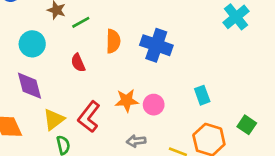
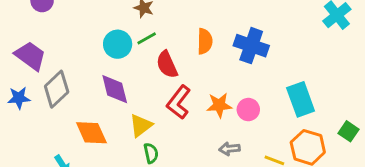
green line: (81, 22) -> (147, 38), moved
red semicircle: (78, 63) -> (167, 65), size x1.4
cyan rectangle: (202, 95) -> (301, 99), size x1.6
red L-shape: (89, 117) -> (179, 102), moved

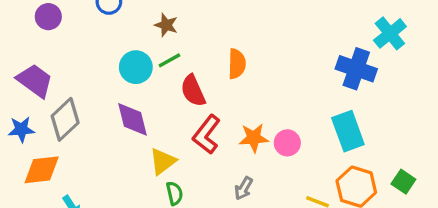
blue cross: (251, 46) -> (356, 69), moved
green square: (348, 131) -> (403, 182), moved
orange diamond: (91, 133) -> (42, 170), moved, turned -72
gray arrow: (229, 149) -> (244, 188), moved, turned -54

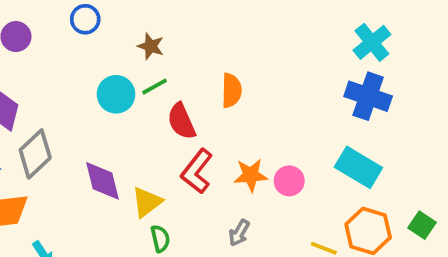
cyan cross: (390, 33) -> (372, 42), moved
purple diamond: (132, 119) -> (103, 181), moved
cyan rectangle: (348, 131) -> (358, 167), turned -39

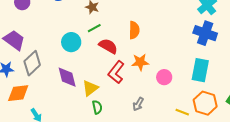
cyan circle: (116, 94) -> (71, 42), moved
red semicircle: (181, 121) -> (108, 46), turned 144
cyan rectangle: (358, 167) -> (200, 70), turned 70
orange star: (251, 175) -> (140, 62), moved

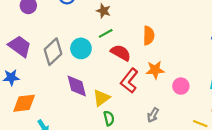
gray diamond: (32, 63) -> (53, 52), moved

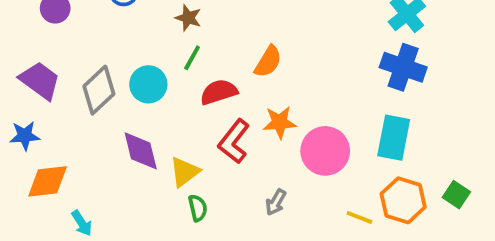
green line: (106, 33) -> (192, 58), turned -32
orange semicircle: (149, 36) -> (268, 62), turned 30
red semicircle: (121, 53) -> (219, 92), turned -48
pink circle: (181, 86) -> (325, 151), size x1.6

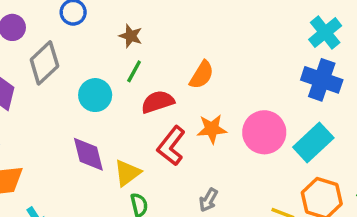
gray diamond: (99, 90) -> (44, 63), moved
cyan rectangle: (394, 138) -> (313, 142), turned 36
pink circle: (325, 151) -> (264, 132), moved

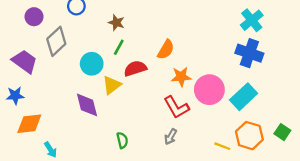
orange star: (212, 129) -> (181, 77), moved
red L-shape: (171, 146) -> (176, 107), moved, turned -68
yellow triangle: (127, 173) -> (112, 85), moved

